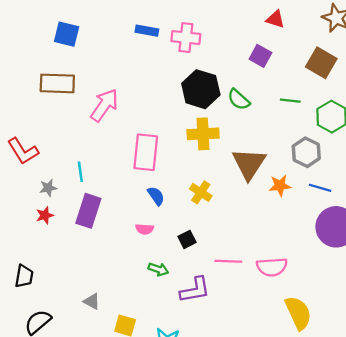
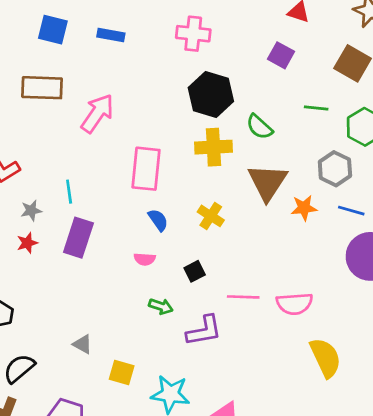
blue rectangle: (147, 31) -> (111, 35), moved
green semicircle: (239, 99) -> (259, 127), moved

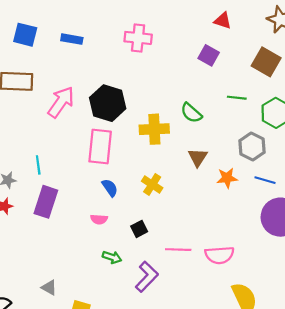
black hexagon: (211, 94) -> (108, 103), moved
brown triangle: (267, 182) -> (198, 157), size x0.6
purple L-shape: (204, 331) -> (147, 277), turned -36

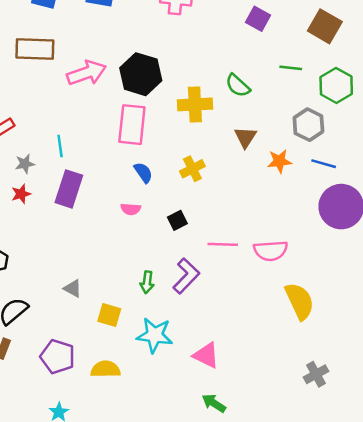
pink arrow: (61, 102) -> (87, 73), turned 36
yellow cross: (152, 184) -> (192, 169), turned 30
green arrow: (112, 257) -> (147, 282), moved, turned 78

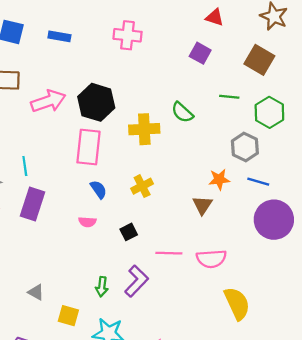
brown triangle: (245, 137) -> (202, 205), moved

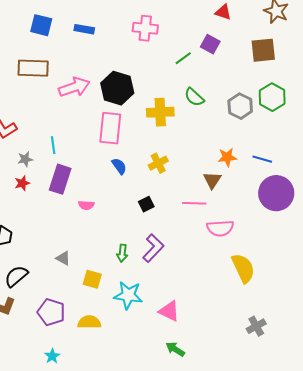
brown square: (259, 60) -> (263, 50), turned -36
green line: (229, 97) -> (183, 58), moved, turned -42
gray hexagon: (245, 147) -> (240, 106), moved
pink semicircle: (87, 222) -> (86, 205), moved
pink line: (169, 253) -> (194, 203), moved

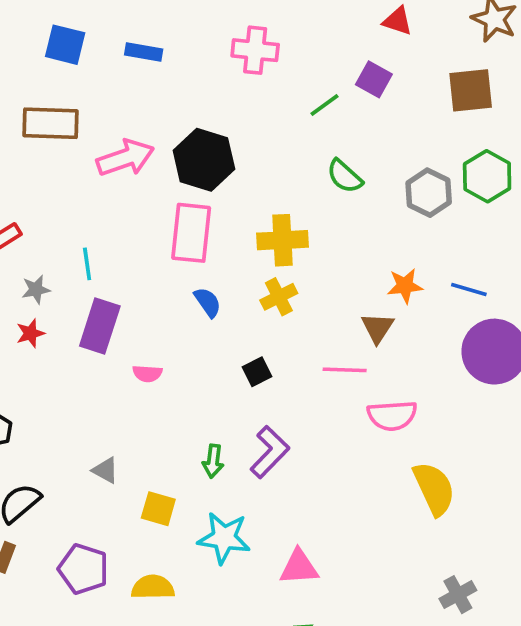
yellow cross: (160, 112) -> (282, 240), moved
pink triangle: (169, 311) -> (299, 567), turned -30

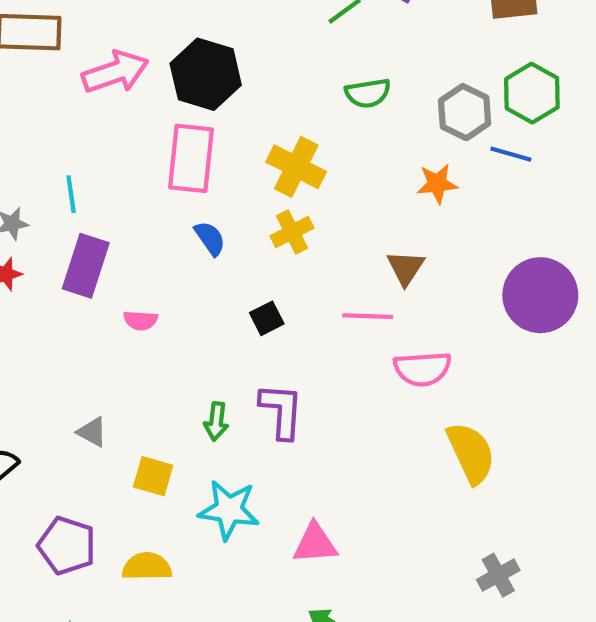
green semicircle: (345, 176) -> (368, 93), turned -51
yellow cross: (282, 240) -> (296, 167), turned 30
orange star: (405, 286) -> (437, 184), moved
blue line: (469, 289) -> (511, 154), moved
purple L-shape: (270, 452) -> (281, 411), turned -40

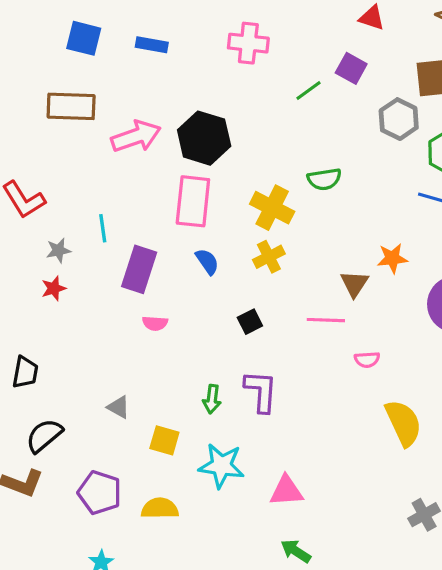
green semicircle: (368, 93) -> (324, 179), moved
gray hexagon: (465, 112) -> (399, 119), moved
orange star: (437, 184) -> (392, 258), moved
purple rectangle: (86, 266) -> (139, 269), moved
pink semicircle: (422, 369) -> (367, 360), size x0.6

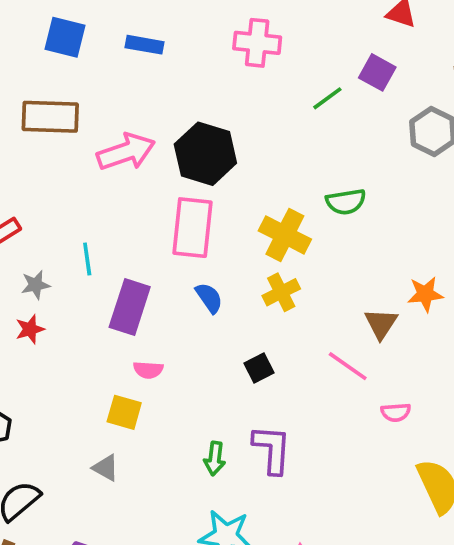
pink line: (326, 320) -> (348, 366), turned 33
yellow square: (164, 440) -> (124, 412), moved

